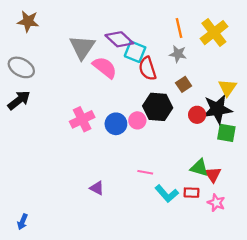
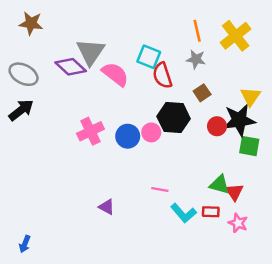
purple diamond: (119, 39) -> (71, 67), moved

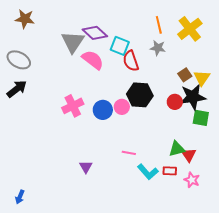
purple diamond: (71, 67) -> (95, 33), moved
brown square: (202, 93) -> (185, 75), moved
green triangle: (219, 185) -> (177, 149), turned -30
purple triangle: (107, 207) -> (86, 167), turned 32

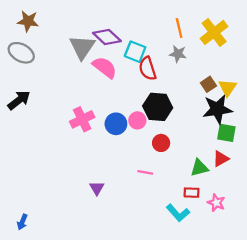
gray ellipse: (19, 60) -> (21, 53), moved
red circle: (175, 102) -> (161, 143), moved
red triangle: (189, 155) -> (221, 159), moved, turned 35
cyan L-shape: (148, 172) -> (178, 213), moved

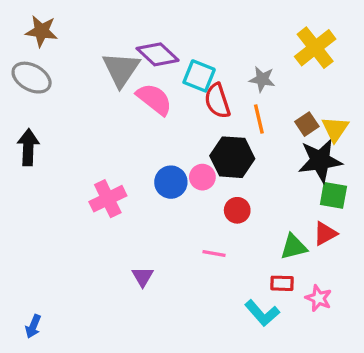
orange line: (179, 28) -> (259, 119), moved
black arrow: (19, 100) -> (28, 147), turned -50
pink cross: (82, 119) -> (108, 199), moved

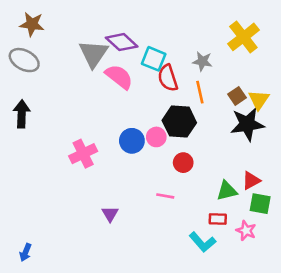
green square: (333, 195) -> (260, 204), moved

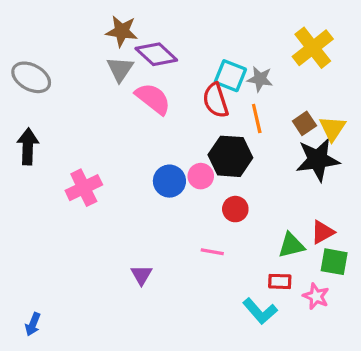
brown star: (32, 24) -> (122, 31), moved
gray triangle: (93, 54) -> (120, 69), size x0.7
cyan square: (154, 59) -> (230, 76), moved
pink cross: (83, 154) -> (84, 188), moved

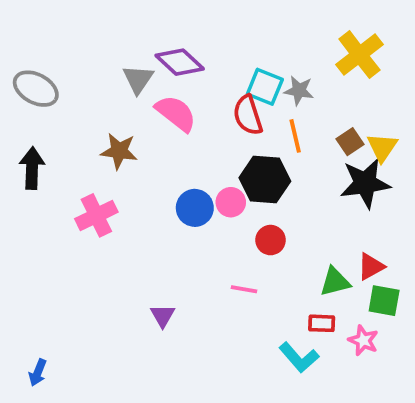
brown star: (122, 31) -> (119, 151), moved

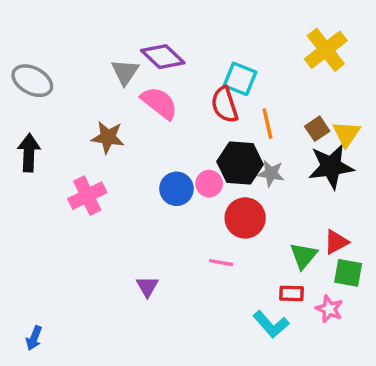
gray star: (299, 91) -> (271, 173), moved
red circle: (271, 240) -> (245, 218), size x1.5
green triangle: (335, 282) -> (303, 256), turned -36

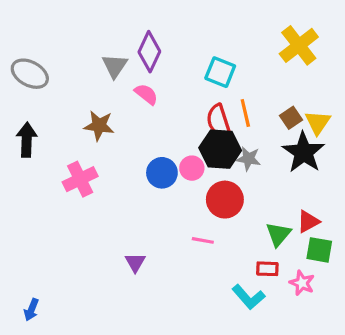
purple diamond: (163, 57) -> (149, 52), turned 72
pink semicircle: (159, 103) -> (146, 94), size x0.7
red semicircle: (225, 105) -> (219, 121), moved
black star: (331, 166) -> (304, 152), turned -30

